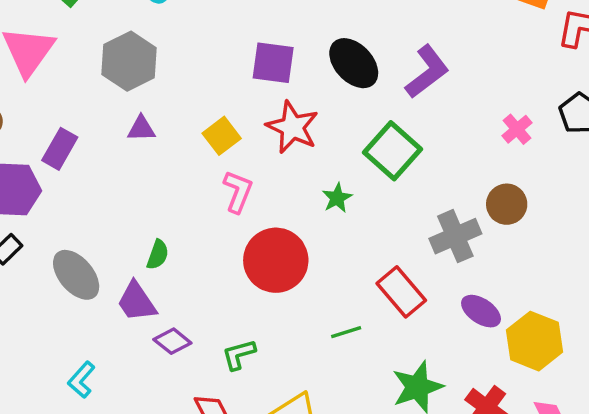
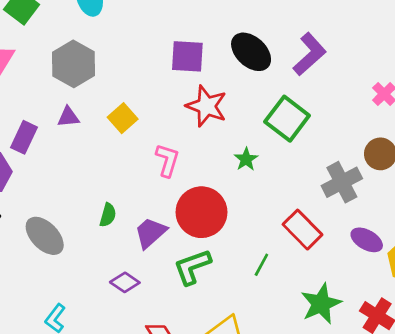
purple triangle: (141, 129) -> (68, 117), moved
yellow square: (222, 136) -> (123, 118), moved
purple trapezoid: (137, 302) -> (151, 233), moved, turned 87
green line: (346, 332) -> (261, 265), turned -40
green L-shape: (239, 355) -> (192, 267), moved, size x1.4

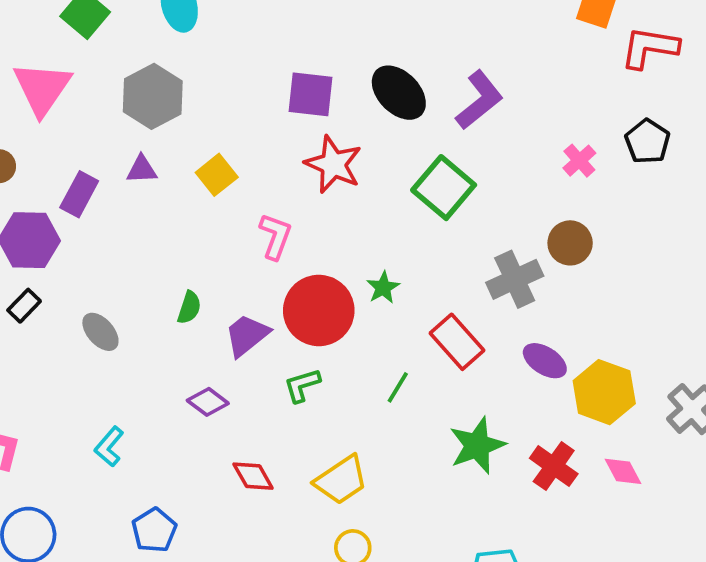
green star: (246, 159) -> (383, 288), moved
gray ellipse: (45, 236) -> (100, 332), size x0.7
green L-shape: (192, 267) -> (302, 385), size x0.7

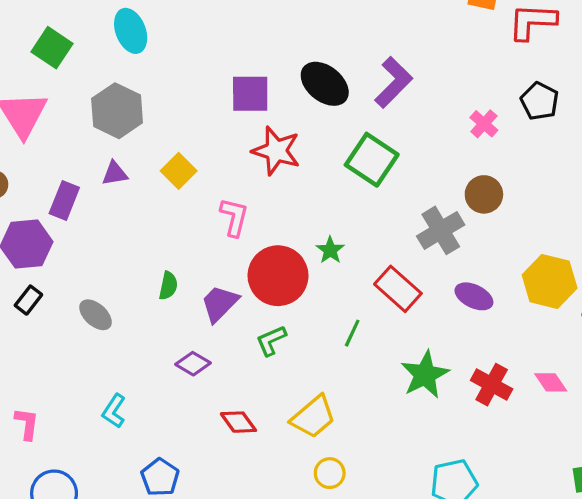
yellow hexagon: (604, 392) -> (550, 281), moved

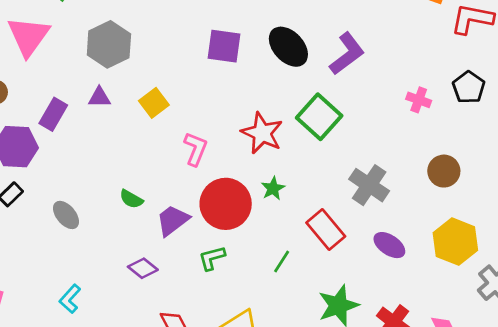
pink cross: (484, 124) -> (419, 100), turned -30
red star: (276, 151) -> (262, 133), moved
brown circle: (484, 194) -> (444, 171), moved
gray cross: (441, 230) -> (369, 185), turned -33
green semicircle: (168, 286) -> (131, 199), turned 100

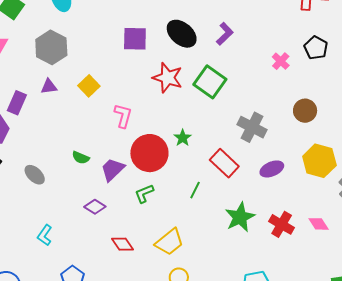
purple L-shape: (347, 54) -> (225, 34), size x0.7
pink cross: (419, 100) -> (281, 61), turned 30
red star: (262, 133) -> (168, 78), moved
purple ellipse: (389, 245) -> (272, 169), turned -50

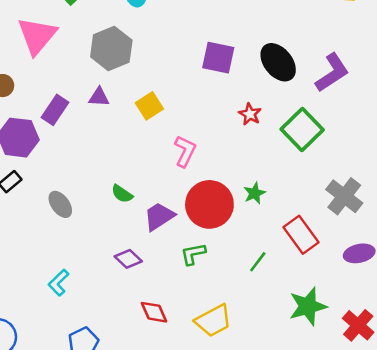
purple L-shape: (225, 34) -> (332, 73), size x1.4
red star: (168, 78) -> (250, 114), size x0.6

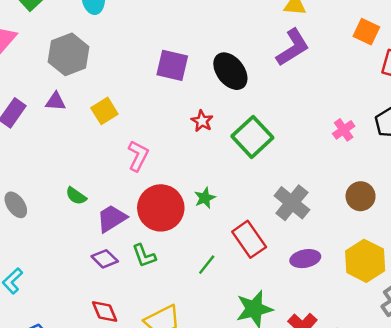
purple L-shape: (332, 73) -> (293, 47), moved
green L-shape: (193, 254) -> (144, 256), turned -100
purple diamond: (128, 259) -> (105, 259), moved

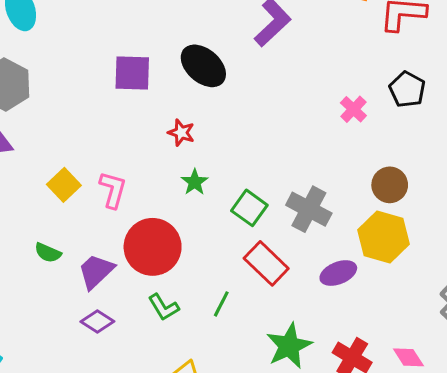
yellow square: (104, 111) -> (64, 185), moved
green square: (252, 137) -> (249, 208), moved, size x0.7
green star: (205, 198) -> (195, 182), moved
green L-shape: (144, 256) -> (164, 307), moved
yellow hexagon: (365, 261) -> (383, 237), moved

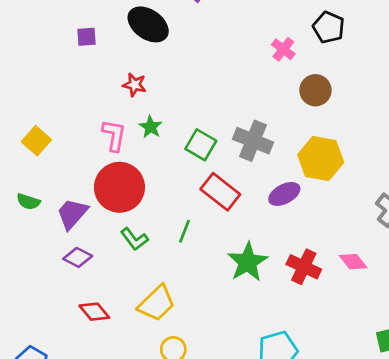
purple square: (132, 73) -> (86, 37), size x0.6
brown circle: (390, 185) -> (315, 90), moved
pink L-shape: (113, 190) -> (114, 135), moved

